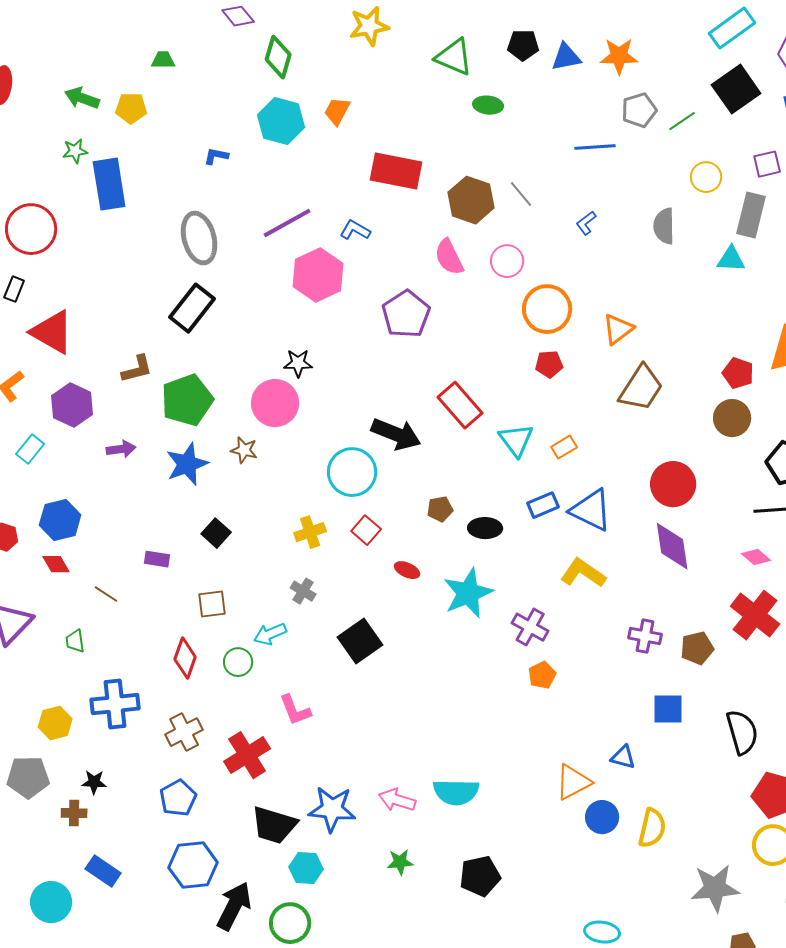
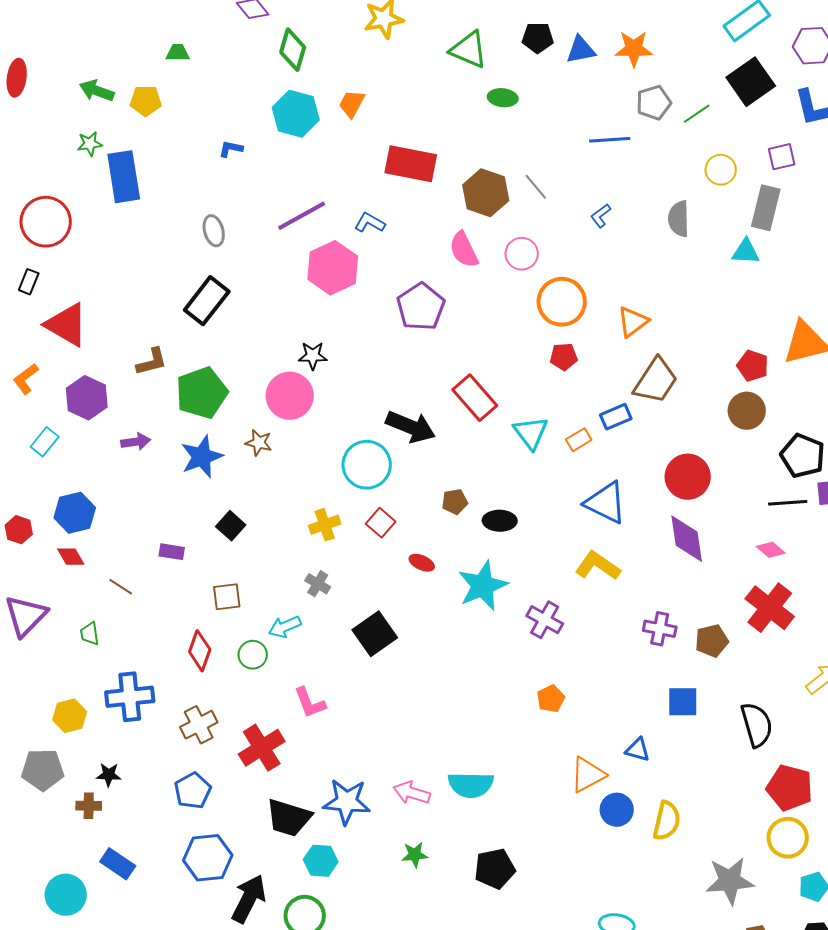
gray ellipse: (199, 238) -> (214, 231), size x0.6
blue rectangle: (543, 505) -> (616, 417), moved
orange pentagon: (542, 675) -> (551, 699), moved

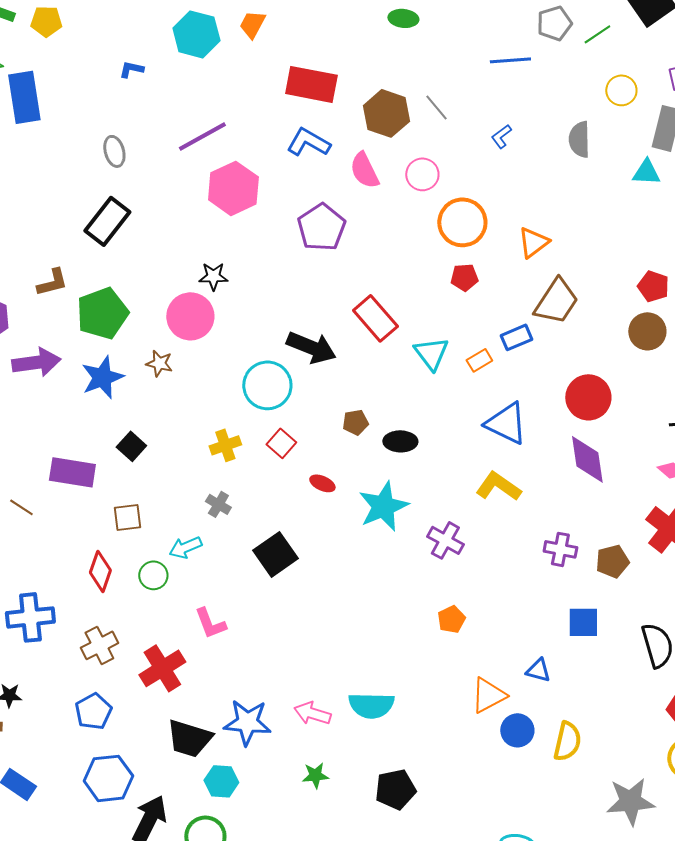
blue L-shape: (370, 223) -> (308, 142), moved, size x1.4
purple arrow: (136, 442) -> (36, 362), size x1.6
purple rectangle: (172, 552) -> (72, 472), size x1.8

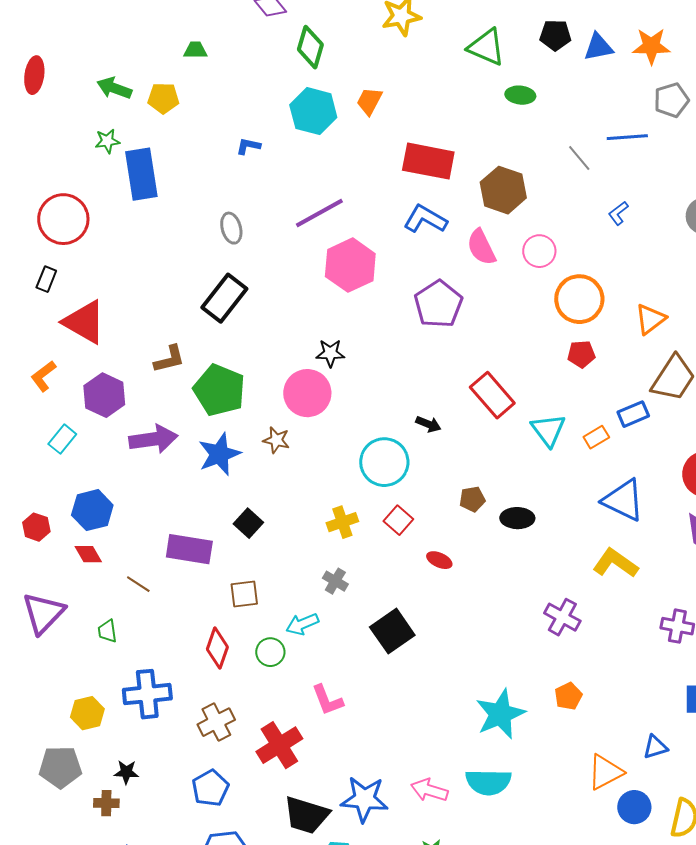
gray line: (436, 107) -> (579, 158), moved
green pentagon: (102, 313) -> (219, 390), turned -30
black arrow: (311, 347) -> (428, 424), size x0.5
cyan star: (383, 506) -> (500, 714), moved
blue triangle: (538, 670) -> (655, 747), turned -32

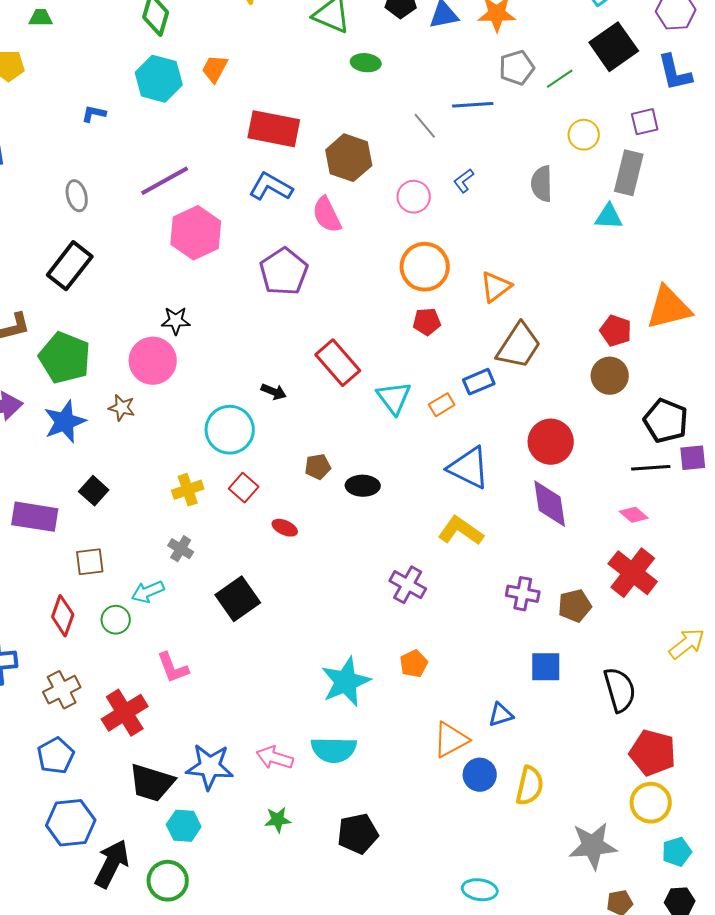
pink circle: (539, 251) -> (414, 197), moved

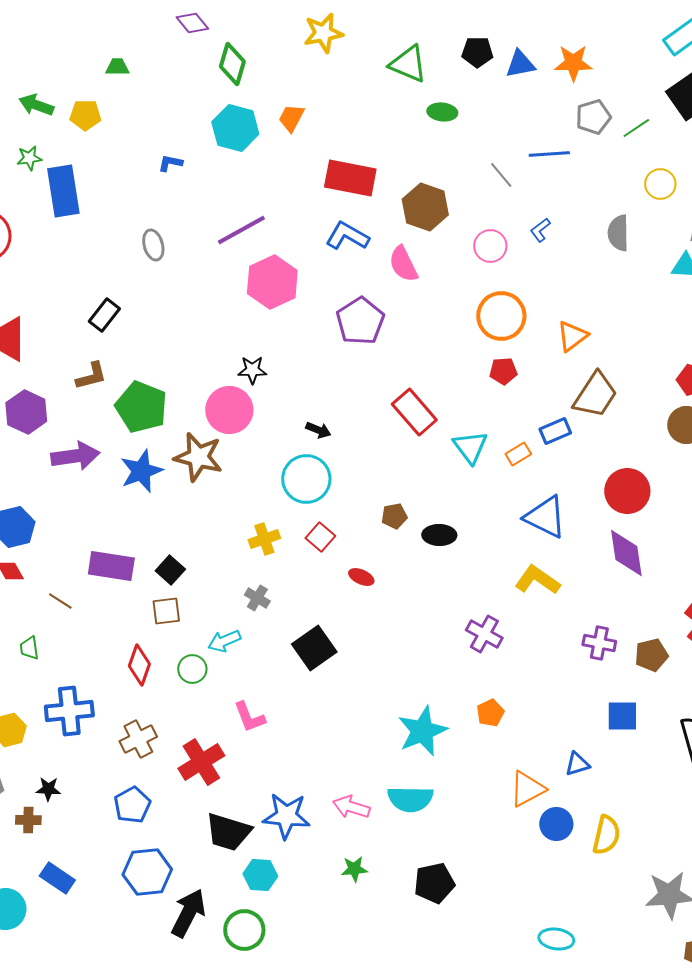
black rectangle: (70, 266) -> (104, 315), moved, size x0.7
black arrow: (274, 392) -> (318, 430), moved
brown star: (122, 408) -> (198, 457), size x1.8
black square: (94, 491) -> (170, 570), moved

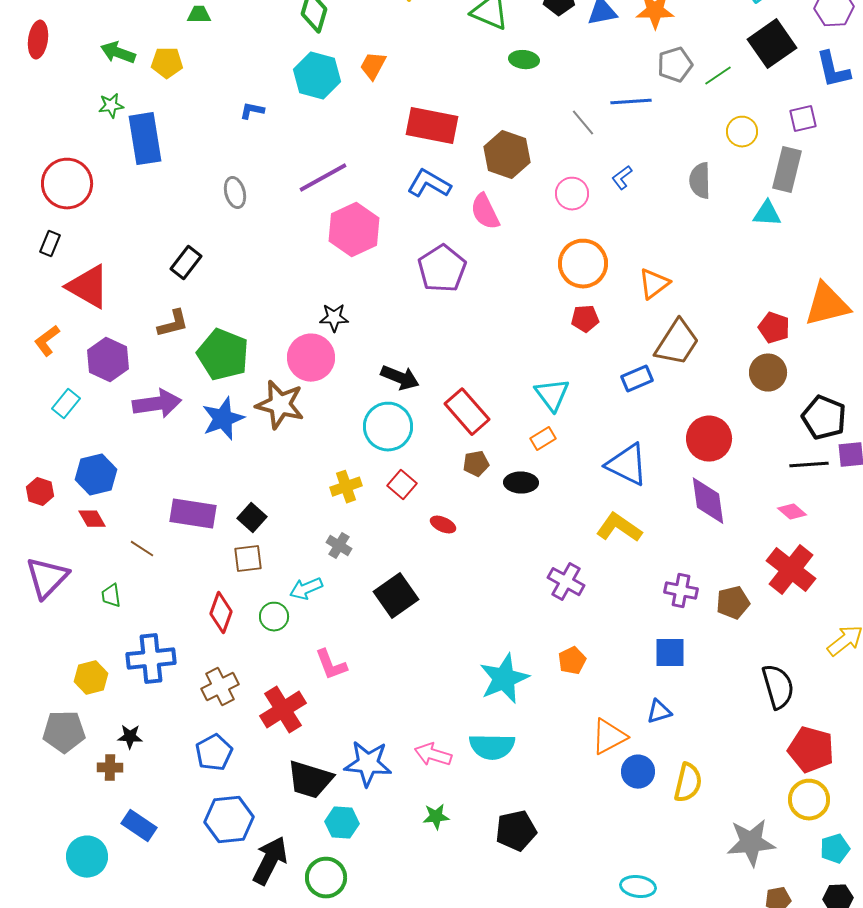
red rectangle: (414, 412) -> (467, 412), moved
black arrow: (318, 430) -> (400, 378), size x1.5
orange rectangle: (518, 454) -> (543, 439), moved
blue square: (622, 716) -> (670, 653), moved

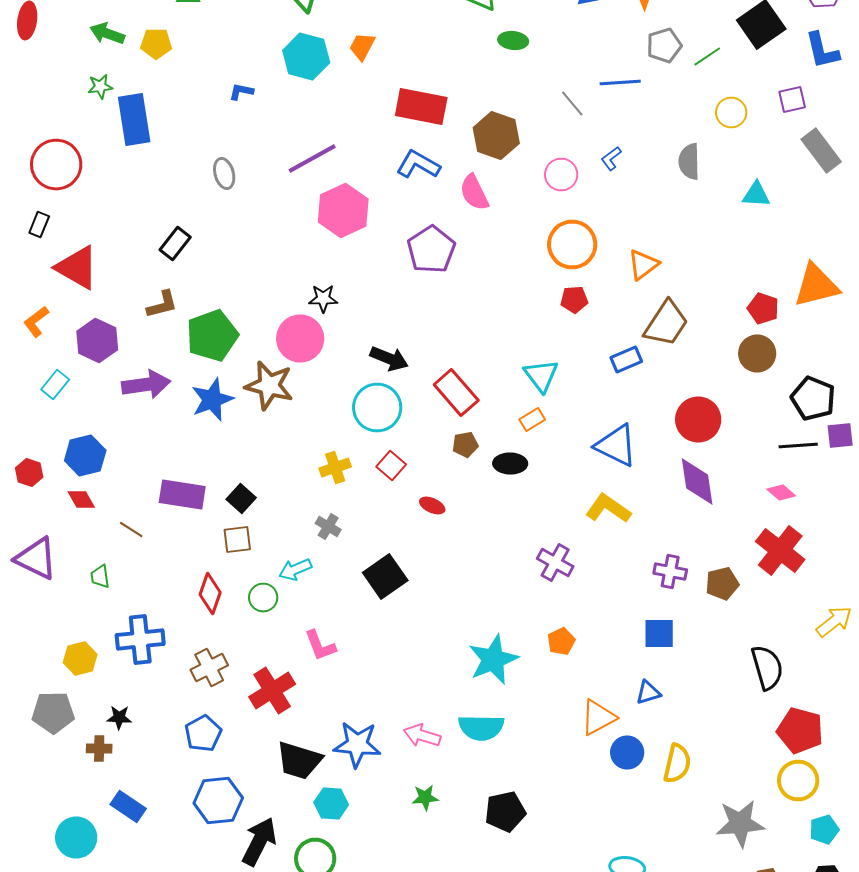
gray rectangle: (787, 170) -> (821, 150), moved, turned -51
green pentagon: (223, 355) -> (212, 336), turned 30
purple triangle: (47, 578) -> (36, 558), turned -48

